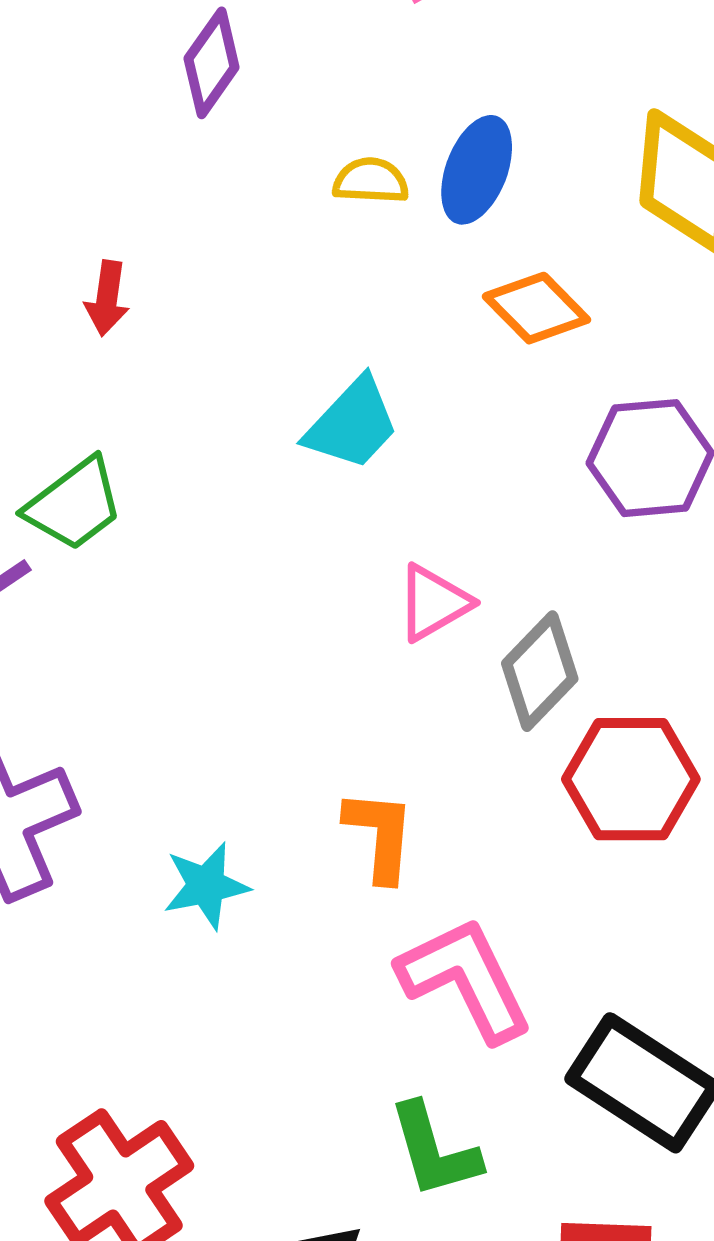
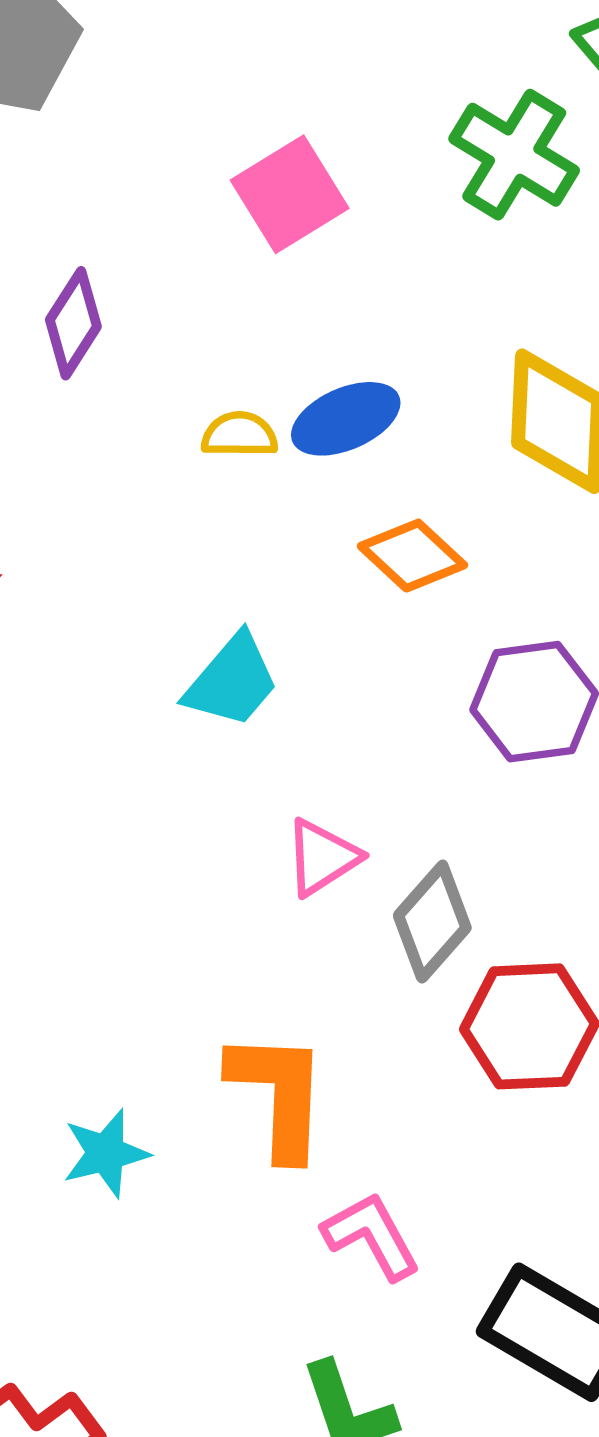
blue ellipse: (477, 170) -> (346, 419), turned 48
orange L-shape: (380, 835) -> (279, 1095), size x1.4
pink L-shape: (465, 979) -> (371, 1236), size x0.7

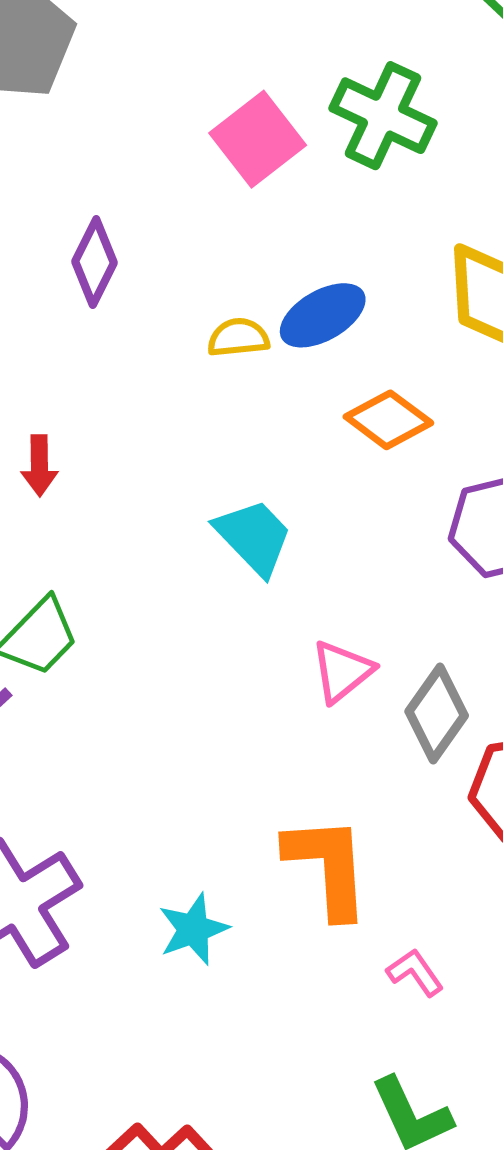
green cross: (514, 155) -> (383, 116), moved
cyan trapezoid: (232, 681) -> (254, 537), turned -78
pink L-shape: (371, 1236) -> (415, 972), size x0.7

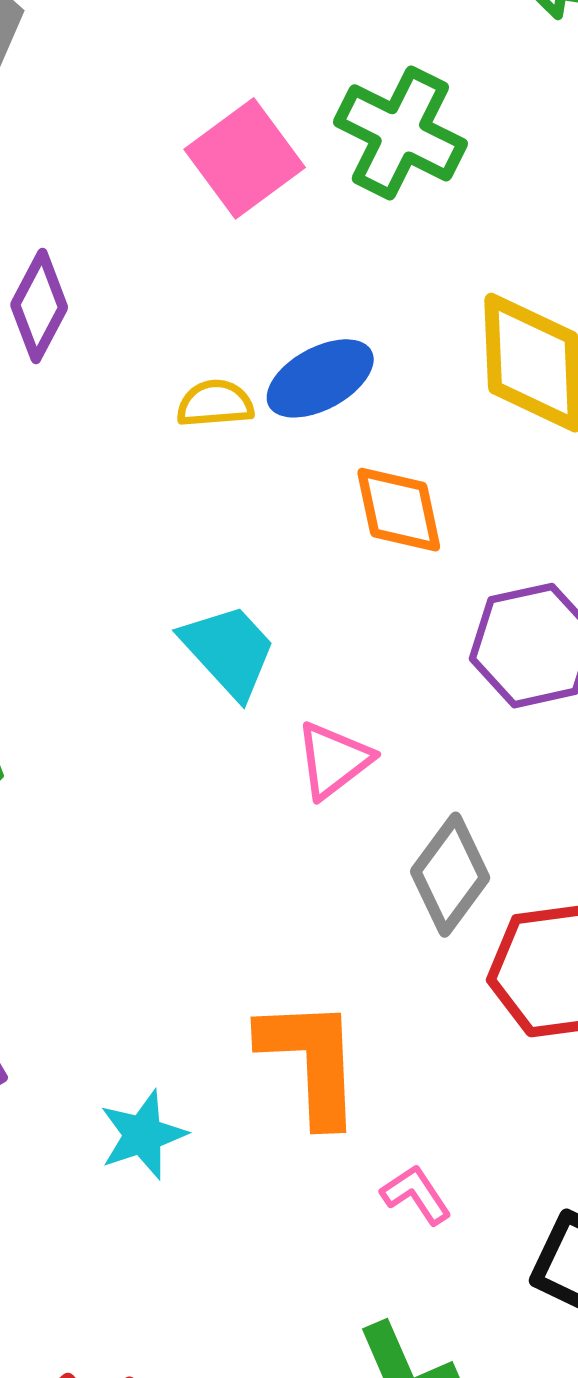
orange diamond: (388, 420) -> (399, 510), turned 40
pink triangle: (342, 671) -> (334, 760), moved

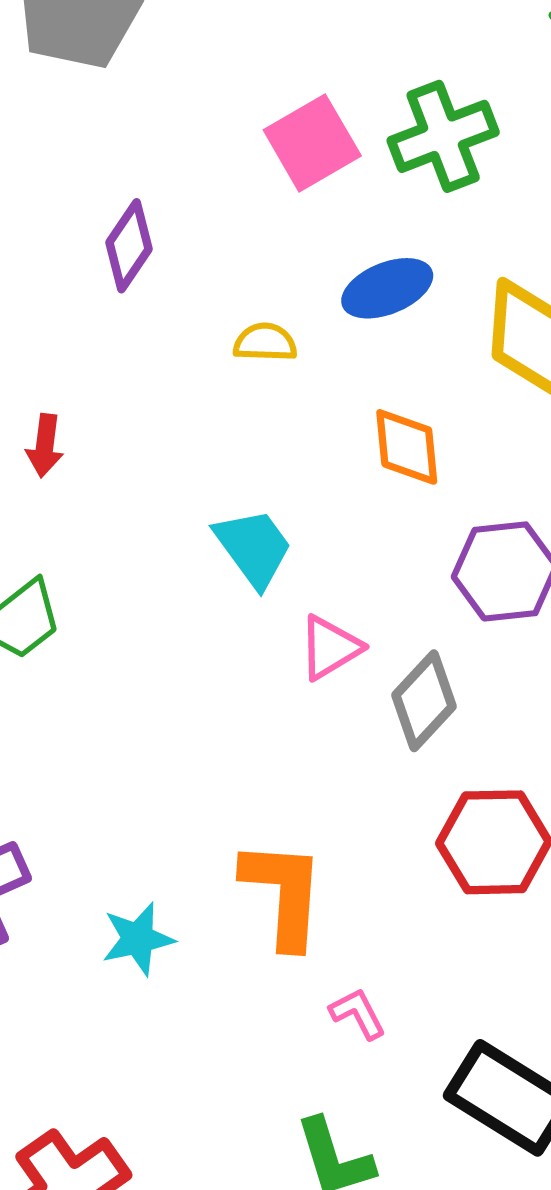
green cross: (400, 133) -> (443, 136), turned 36
blue ellipse: (320, 378) -> (387, 288), moved
gray diamond: (450, 875) -> (424, 701), moved

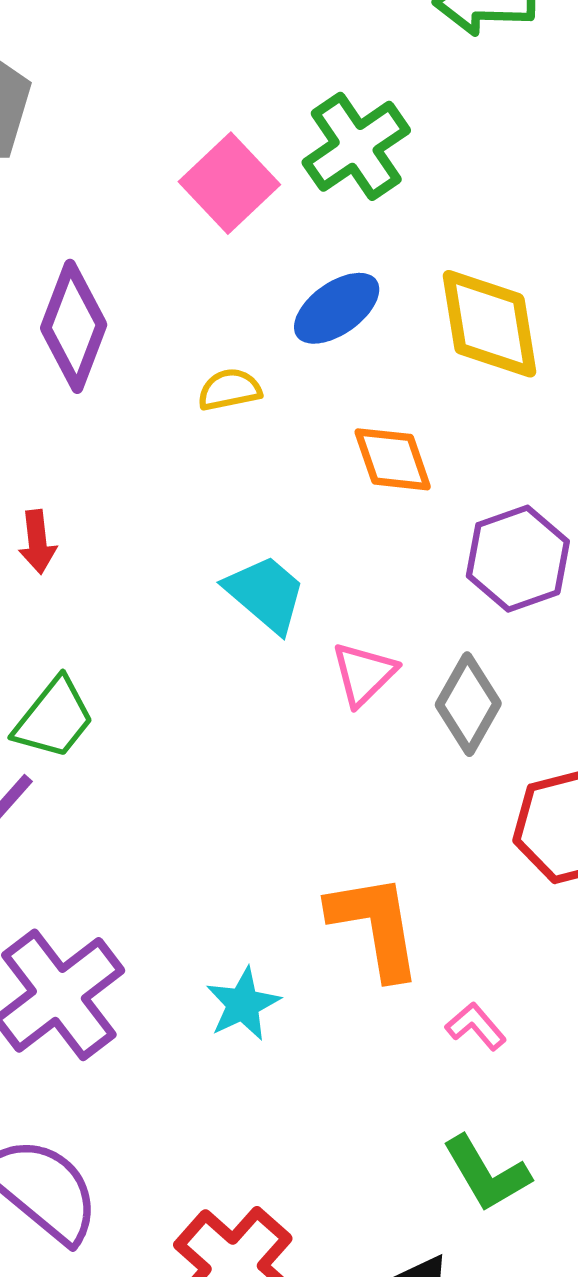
purple diamond: (129, 246) -> (74, 326), size x1.4

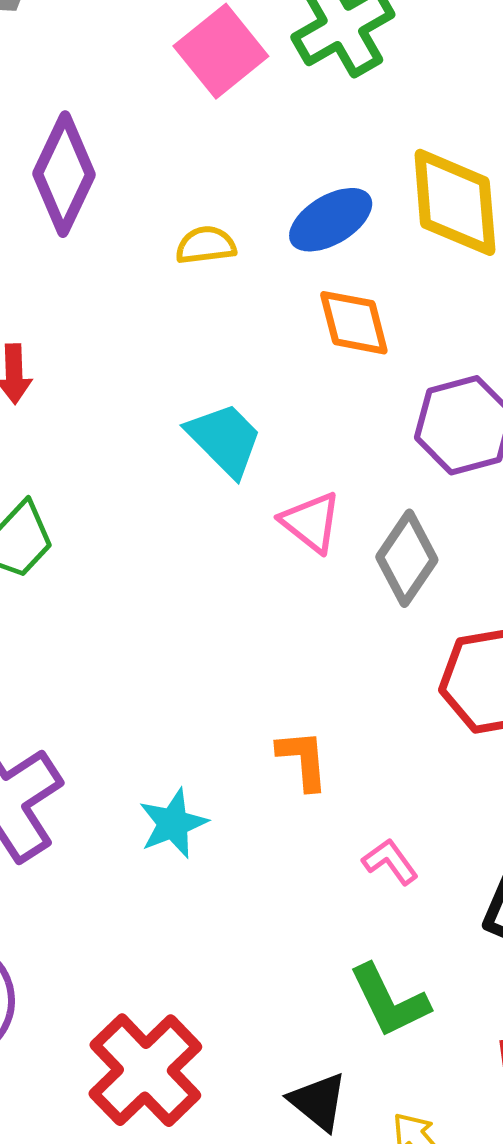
blue ellipse: (337, 308) -> (331, 220), moved
pink triangle: (364, 674) -> (311, 522), turned -42
orange L-shape: (375, 926) -> (303, 760), size x0.6

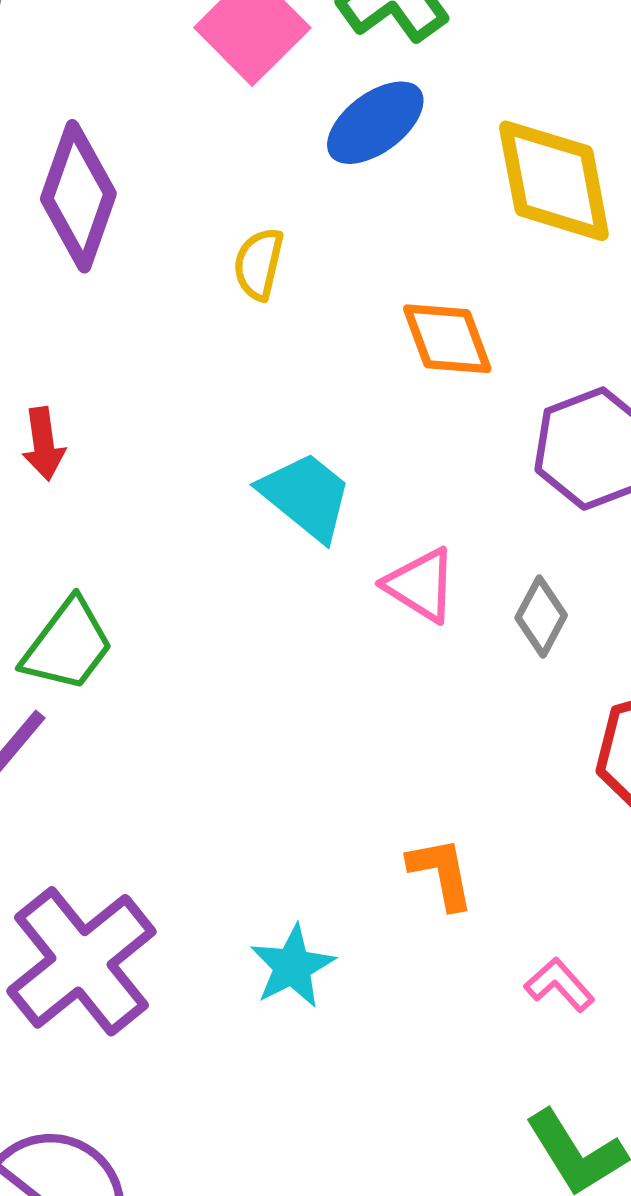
blue ellipse: (331, 220) -> (375, 123), moved
yellow semicircle: (206, 245) -> (259, 264), turned -64
gray diamond: (407, 558) -> (541, 617), size x0.7

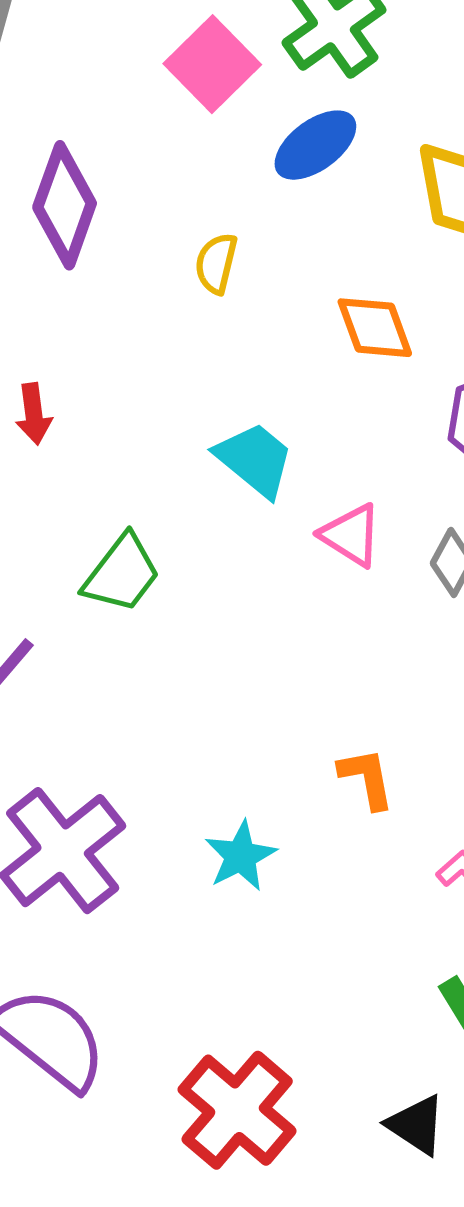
green trapezoid: (68, 645) -> (122, 574), moved

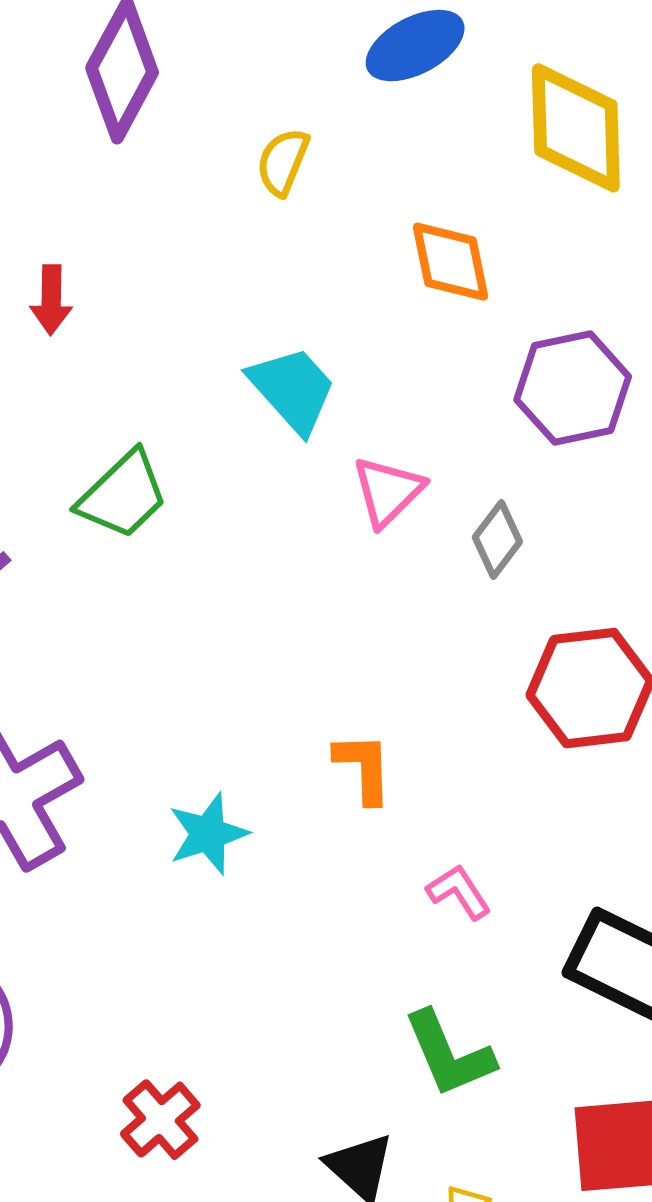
pink triangle: (351, 535) -> (388, 491), turned 34
red cross: (237, 1110) -> (160, 1120), size x0.6

